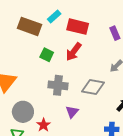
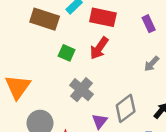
gray cross: (58, 85) -> (81, 90), turned 36
gray diamond: (93, 87) -> (126, 108), moved, turned -45

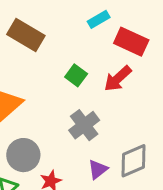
brown rectangle: (45, 19) -> (26, 35), moved

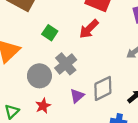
green square: (76, 75) -> (50, 33), moved
gray circle: (23, 155) -> (39, 76), moved

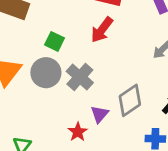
gray circle: (39, 76) -> (46, 73), moved
red star: (43, 106) -> (78, 132), moved

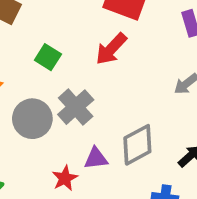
gray circle: (46, 73) -> (32, 119), moved
purple triangle: (100, 114) -> (96, 158), turned 36

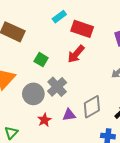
red star: (65, 178) -> (44, 120), moved

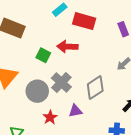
red arrow: (76, 54) -> (67, 47), moved, turned 54
gray diamond: (92, 107) -> (95, 87), moved

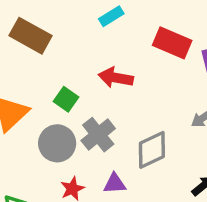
red rectangle: (84, 21) -> (172, 43), moved
green square: (43, 55) -> (66, 99), moved

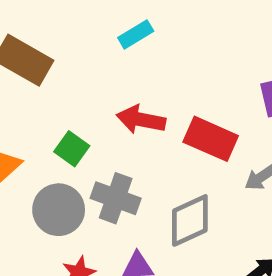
red rectangle: (172, 43) -> (211, 139), moved
gray cross: (98, 135) -> (116, 198), turned -32

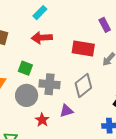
red arrow: (141, 120) -> (42, 38), moved

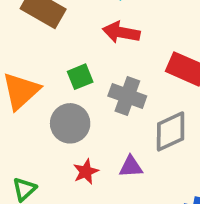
green square: (25, 68) -> (80, 77), turned 32
gray cross: (49, 84) -> (127, 96), moved

